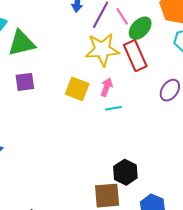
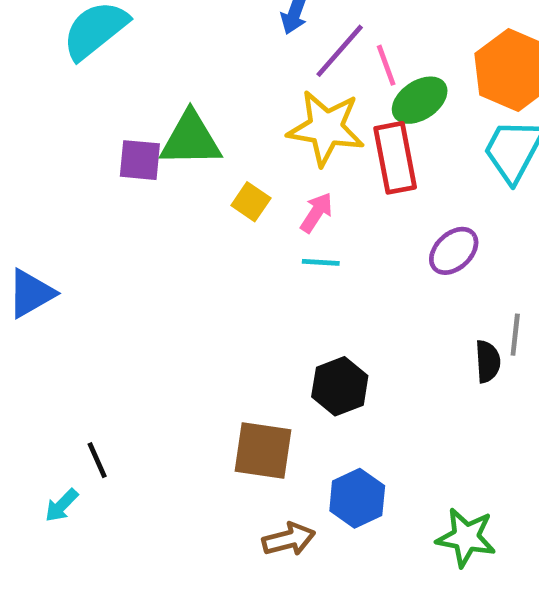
green triangle: (21, 43) -> (191, 139), moved
yellow square: (77, 89) -> (251, 202), size x0.7
black hexagon: (125, 172) -> (340, 386), moved

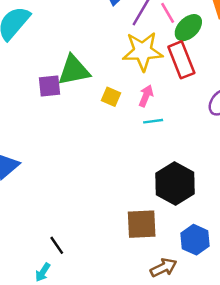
black hexagon: (340, 386) -> (175, 183), size x1.4

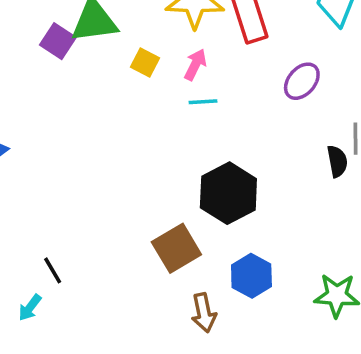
purple square: (50, 86) -> (58, 41), turned 35
brown square: (142, 224) -> (176, 248), turned -32
brown arrow: (164, 268) -> (204, 313), turned 100

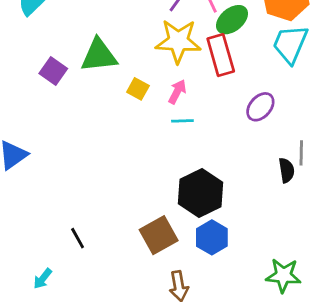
purple square: (58, 41) -> (53, 71), moved
black line: (53, 270) -> (78, 238), moved
blue hexagon: (251, 276) -> (212, 237), moved

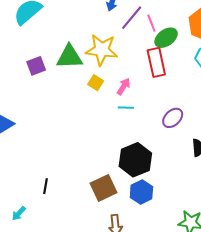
yellow star: (178, 41) -> (102, 50), moved
purple square: (53, 71) -> (36, 66), turned 30
purple ellipse: (260, 107) -> (173, 118), moved
black line: (78, 238) -> (46, 186), turned 35

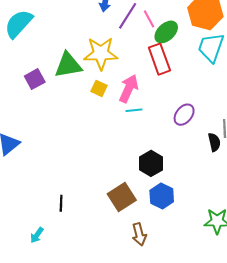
pink arrow: (124, 86) -> (129, 89), size x1.5
black hexagon: (135, 160) -> (151, 163), size x0.7

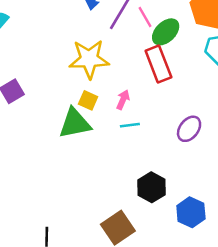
green triangle: (68, 65) -> (75, 123), moved
pink arrow: (129, 89) -> (123, 100), size x0.6
blue hexagon: (162, 196) -> (191, 212), moved

